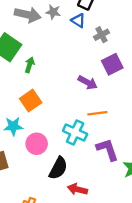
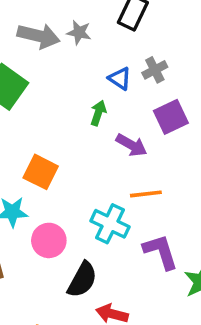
blue triangle: (78, 20) -> (120, 78), moved
green arrow: (30, 65) -> (98, 113), moved
orange square: (31, 101) -> (41, 172), turned -30

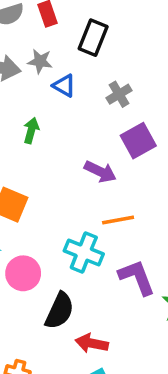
blue triangle: (120, 78) -> (64, 86), moved
green arrow: (98, 113) -> (31, 131), moved

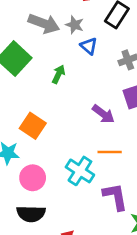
black semicircle: (59, 311) -> (31, 214), moved, turned 56

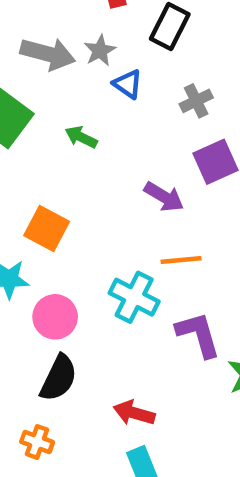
gray star: (75, 25) -> (100, 51), turned 30
green arrow: (58, 74) -> (81, 137), turned -84
black semicircle: (31, 214) -> (59, 378), turned -60

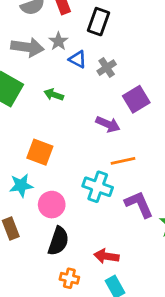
gray cross: (196, 101) -> (107, 68), moved
orange cross: (37, 442) -> (69, 278), moved

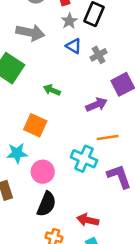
gray star: (58, 41) -> (69, 21), moved
green arrow: (54, 95) -> (52, 90), moved
purple arrow: (108, 124) -> (97, 105), turned -50

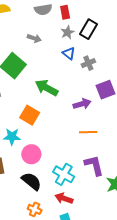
gray arrow: (30, 33) -> (34, 38), size x0.6
green arrow: (52, 90) -> (47, 88), size x1.6
cyan cross: (84, 159) -> (64, 174), moved
black semicircle: (47, 204) -> (31, 181), turned -80

